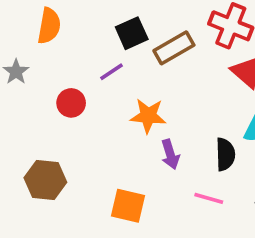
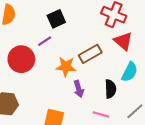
brown rectangle: (174, 48) -> (90, 54), moved
red circle: (71, 103) -> (21, 59), size x1.6

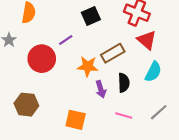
black square: (56, 19) -> (91, 16), moved
black semicircle: (110, 89) -> (124, 83), moved

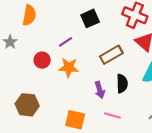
red circle: (42, 59) -> (42, 60), size x0.6
orange star: (88, 66) -> (69, 68), moved
pink line: (124, 115) -> (112, 116), moved

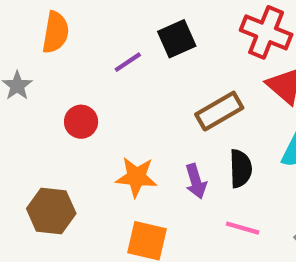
purple line: (66, 42) -> (128, 62), moved
orange star: (69, 68) -> (136, 177), moved
pink line: (112, 116) -> (243, 228), moved

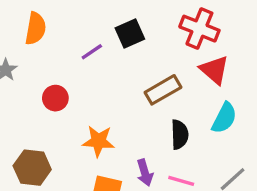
purple arrow: (196, 181) -> (145, 173), moved

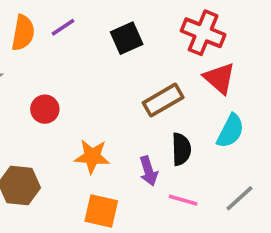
purple line: (92, 52) -> (63, 27), moved
purple arrow: (145, 173) -> (149, 171), moved

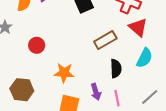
purple arrow: (149, 171) -> (96, 92), moved
pink line: (183, 200) -> (117, 98), turned 63

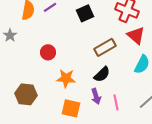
red circle: (37, 45) -> (48, 52), moved
black semicircle: (116, 69) -> (102, 74), moved, turned 48

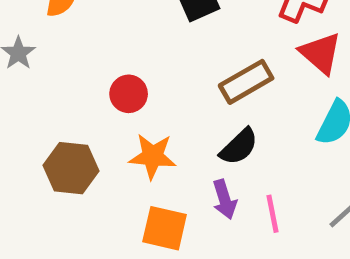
red circle: (48, 52) -> (129, 94), moved
brown hexagon: (26, 94) -> (71, 168), moved

